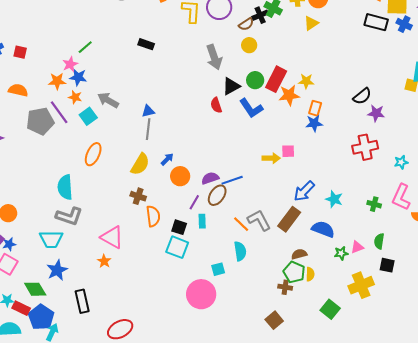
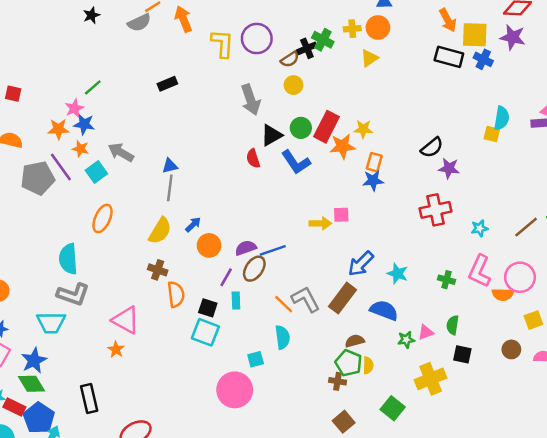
black rectangle: (146, 44) -> (167, 84), turned -42
blue star: (57, 270) -> (34, 360), moved
brown square: (274, 320) -> (344, 422), moved

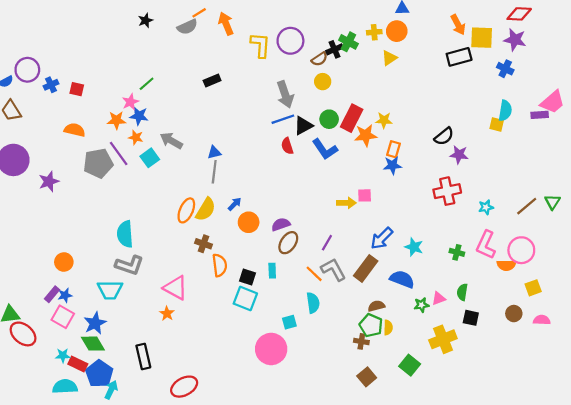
black rectangle: (449, 57) -> (459, 57), turned -30
blue cross: (483, 59) -> (505, 69), moved
orange ellipse: (103, 218) -> (186, 210), moved
blue line: (273, 250) -> (283, 119), moved
purple line: (226, 277) -> (327, 243), moved

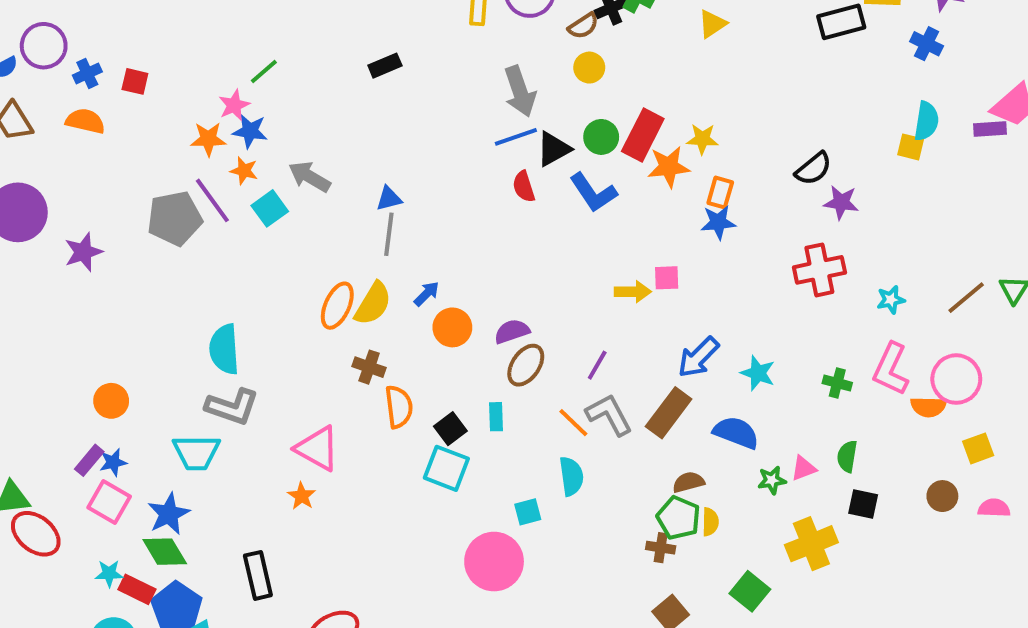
orange semicircle: (75, 130) -> (85, 121), moved
black square: (247, 277) -> (450, 429), turned 35

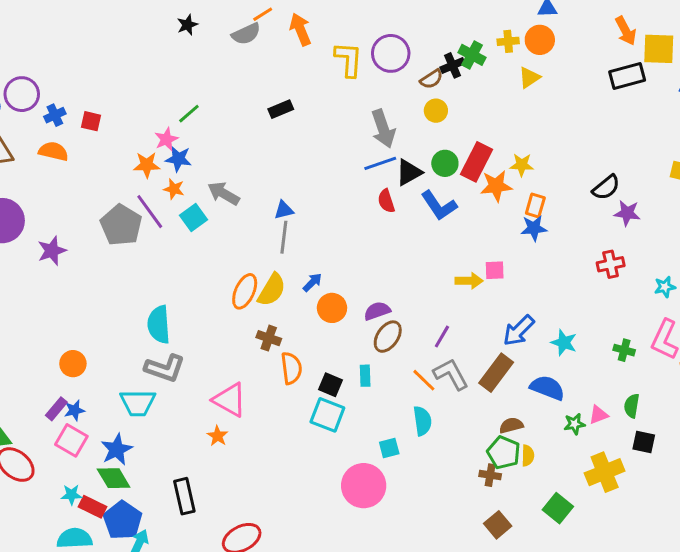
gray pentagon: (175, 218) -> (121, 225), turned -30
red cross: (819, 270) -> (611, 264), size x0.7
black square: (450, 429) -> (330, 385), turned -30

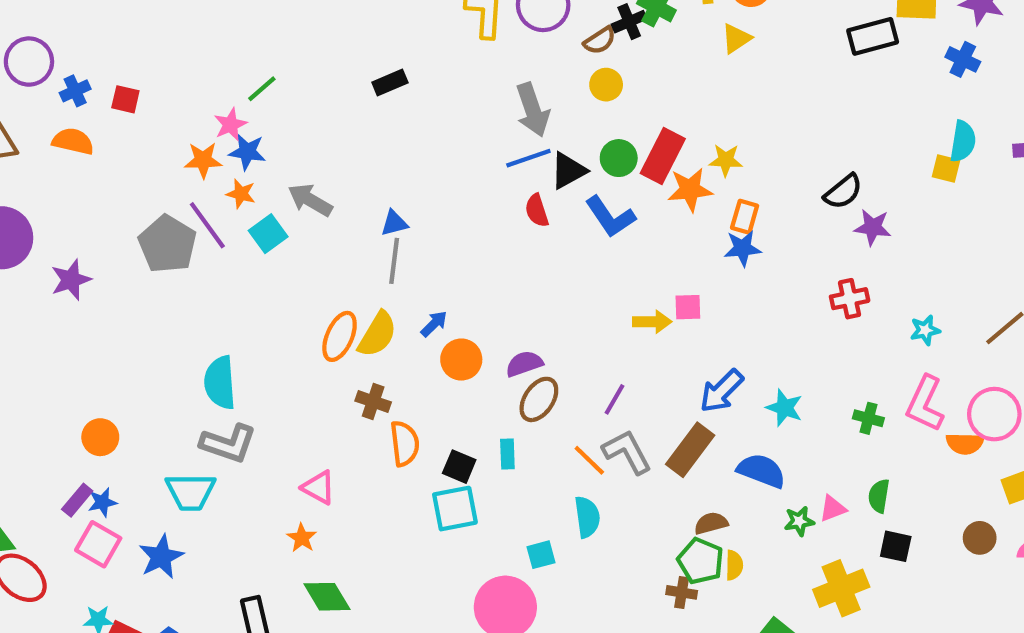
pink triangle: (230, 400) -> (319, 488), size x0.7
cyan square: (327, 415) -> (455, 509), turned -32
green diamond: (114, 478) -> (327, 597), moved

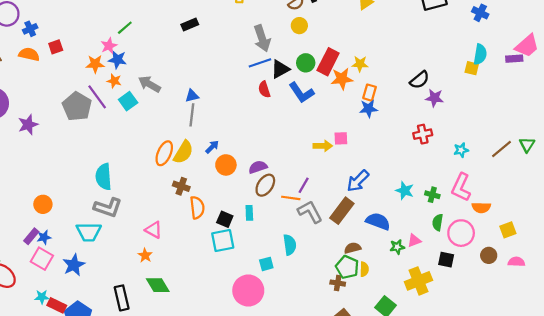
red square: (125, 99) -> (56, 47), moved, turned -32
cyan star: (784, 408) -> (405, 190), moved
pink circle: (994, 414) -> (461, 233), moved
orange line: (589, 460) -> (291, 198), moved, turned -36
green semicircle: (879, 496) -> (438, 222), moved

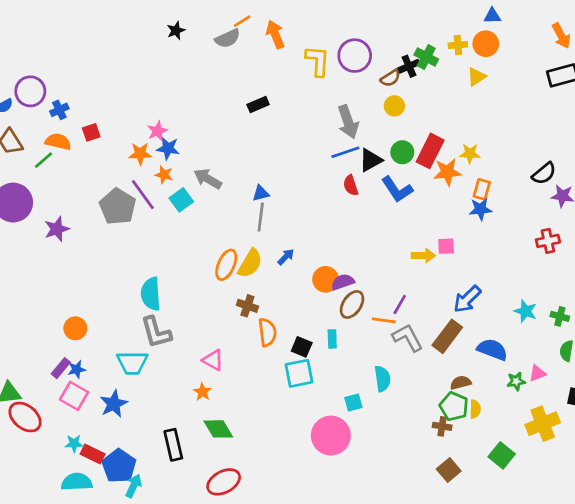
green line: (125, 28) -> (44, 160), moved
orange circle: (226, 165) -> (326, 279), moved
gray L-shape: (108, 208) -> (156, 332), turned 56

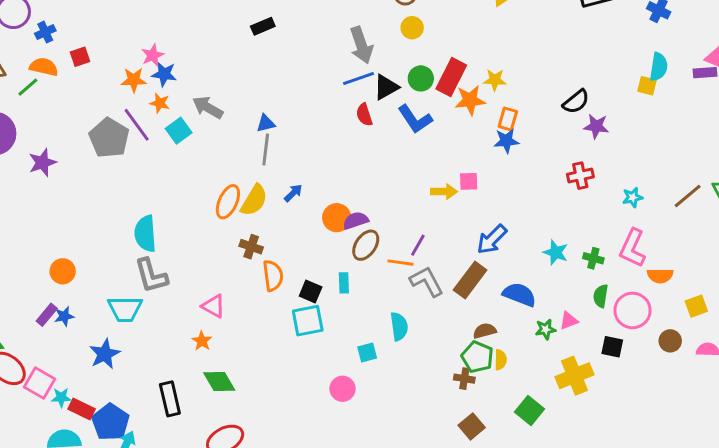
pink square: (74, 396) -> (39, 383), moved
pink circle: (331, 436) -> (343, 389), size x0.6

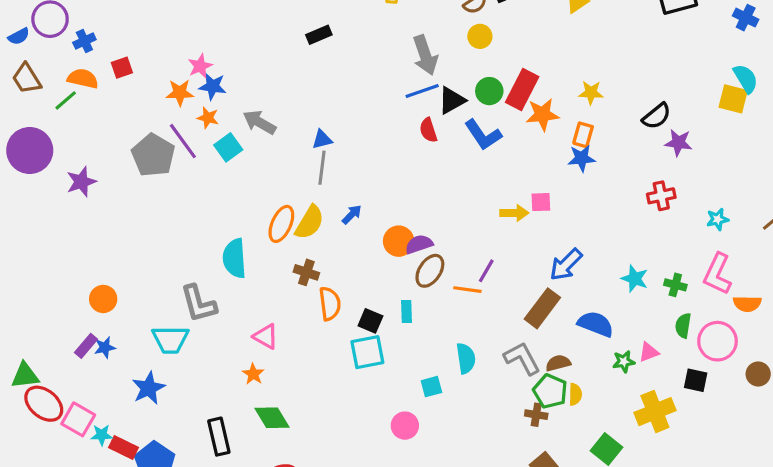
cyan semicircle: (659, 67) -> (746, 79), turned -40
yellow star: (495, 80) -> (591, 93), moved
yellow square: (647, 86) -> (733, 99), size x1.4
cyan semicircle: (145, 234) -> (234, 258), moved
gray L-shape: (427, 281) -> (522, 358), moved

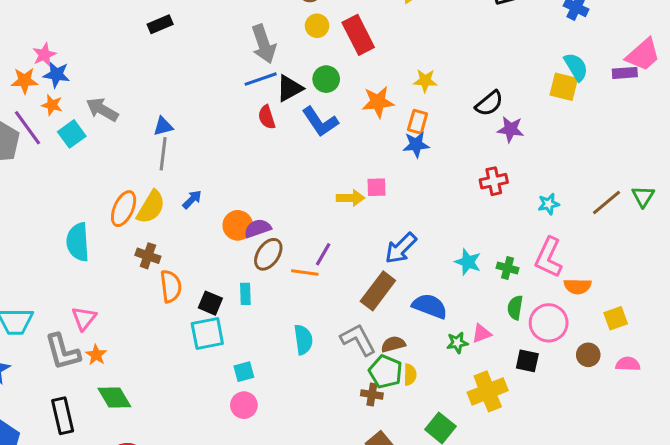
red rectangle: (522, 89) -> (358, 35), moved, turned -54
gray L-shape: (199, 304) -> (63, 352), moved
pink triangle: (266, 336) -> (84, 318), moved, turned 40
cyan square: (431, 387) -> (244, 372), moved

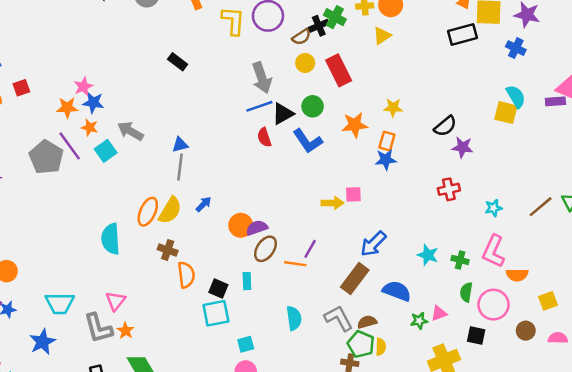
black rectangle: (160, 24) -> (178, 62), turned 60

